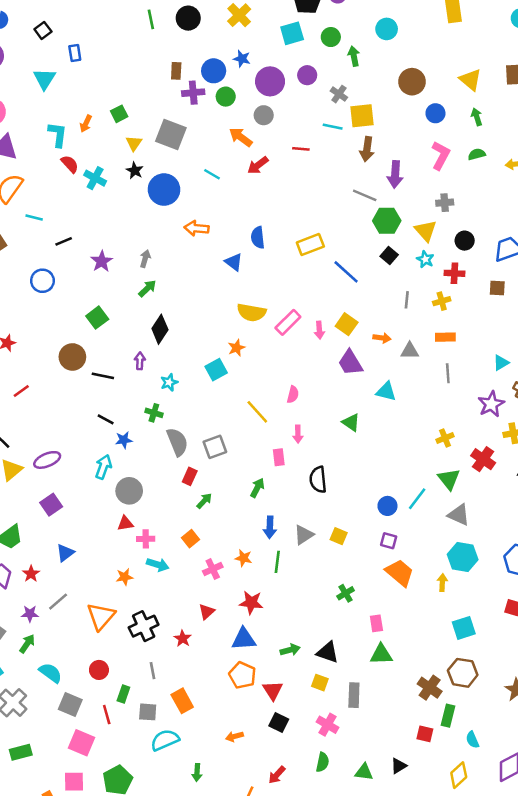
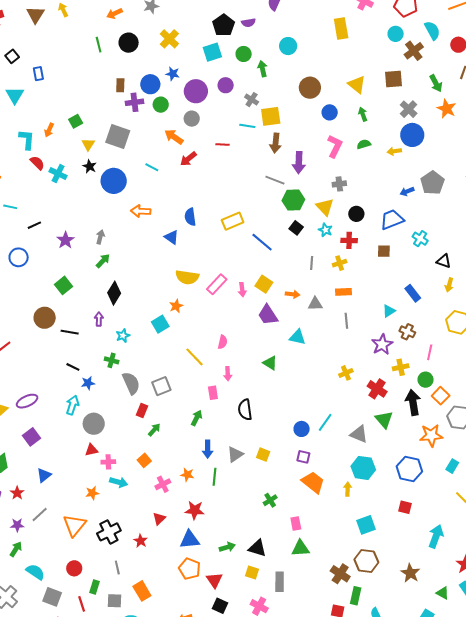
green triangle: (449, 479) -> (384, 419), moved

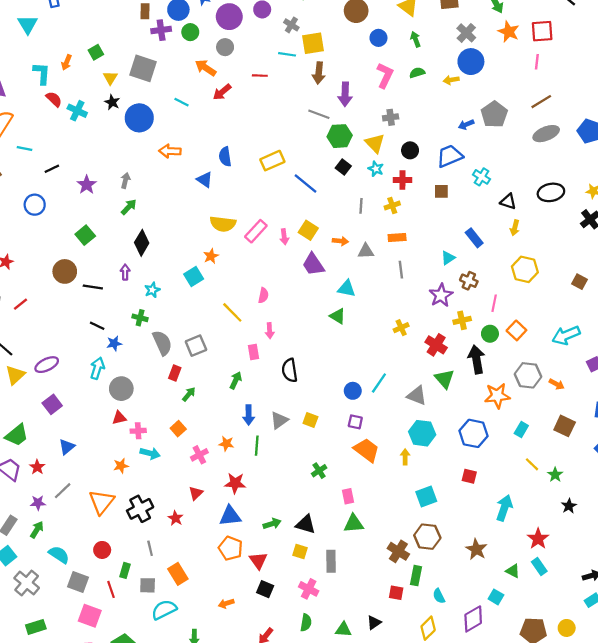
green triangle: (270, 363) -> (338, 316), moved
orange square: (441, 396) -> (516, 330), moved

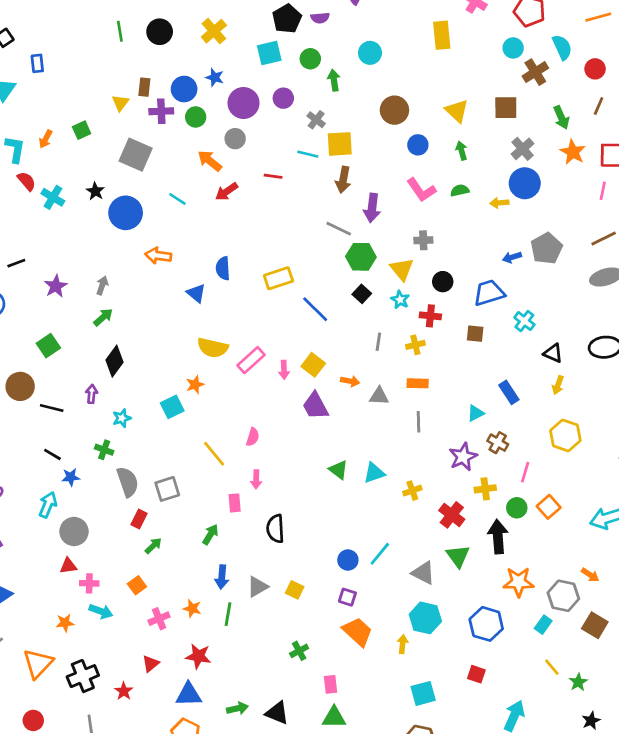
pink L-shape: (385, 75) -> (421, 190), turned 115
yellow triangle: (110, 78) -> (120, 103), moved
cyan triangle: (347, 289) -> (374, 473), moved, turned -36
gray hexagon: (528, 375) -> (563, 596), moved

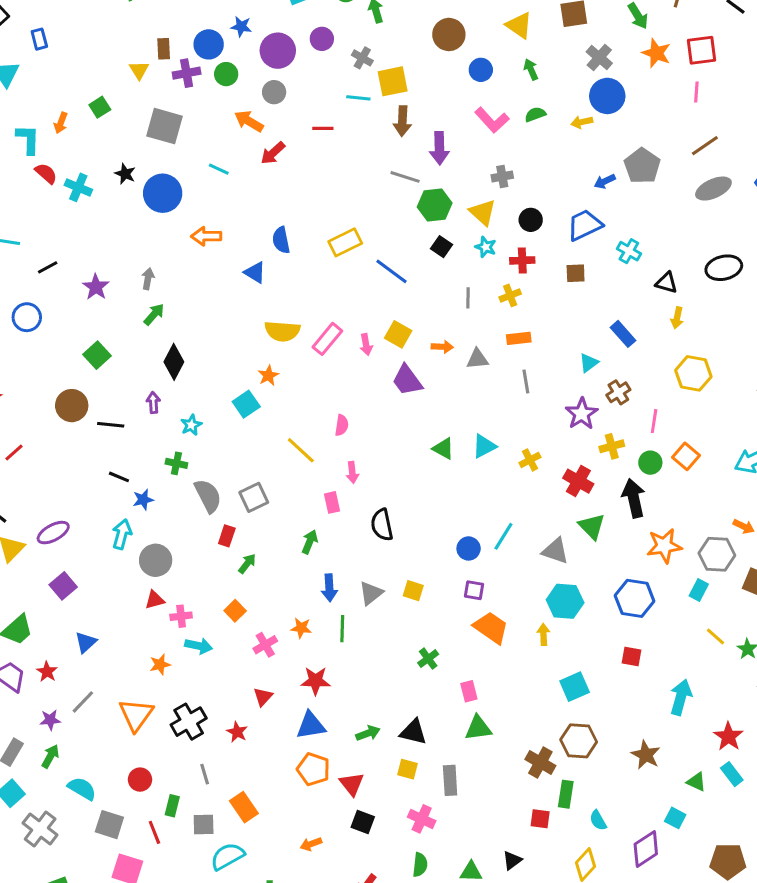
brown cross: (498, 443) -> (618, 392), turned 36

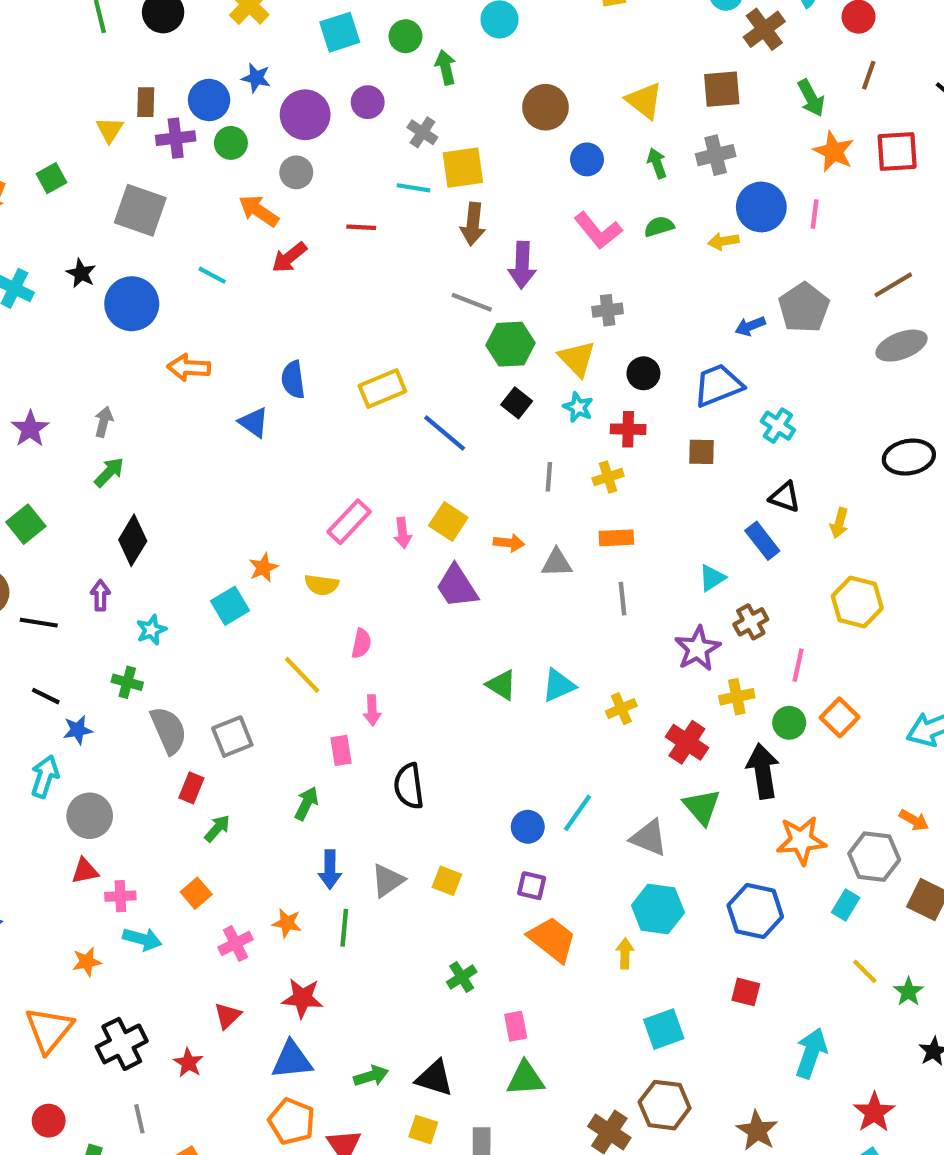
gray cross: (599, 58) -> (716, 155), moved, turned 32
pink line: (696, 92) -> (815, 214), moved
black triangle: (666, 283) -> (785, 497), moved
yellow semicircle: (282, 331) -> (322, 585), moved, size x0.7

